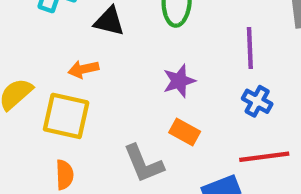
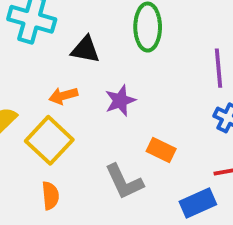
purple star: (179, 81) -> (120, 101), moved
yellow square: (66, 116) -> (49, 140), turned 33

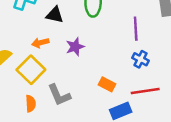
orange rectangle: (161, 150) -> (107, 84), moved
gray L-shape: (124, 182) -> (59, 95), moved

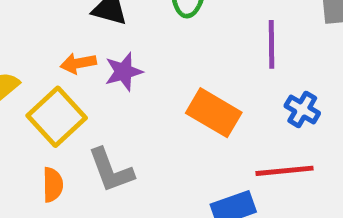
purple star: (75, 47) -> (124, 72), moved
blue cross: (140, 59) -> (302, 109), moved
orange rectangle: (107, 84) -> (214, 113), moved, size x1.5

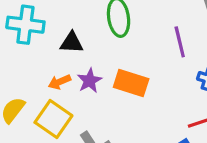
orange rectangle: (214, 113) -> (131, 83), moved

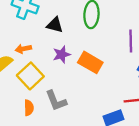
orange arrow: (59, 82) -> (23, 49), moved

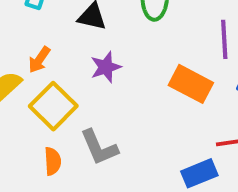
orange arrow: (23, 49) -> (39, 60), turned -42
orange rectangle: (90, 62) -> (191, 84), moved

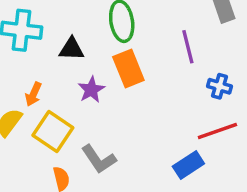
orange rectangle: (191, 84) -> (128, 69), moved, turned 51

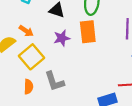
orange arrow: (33, 94) -> (26, 31), turned -96

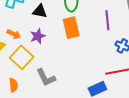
purple star: (62, 38) -> (38, 36), moved
orange semicircle: (29, 87) -> (13, 85), moved

